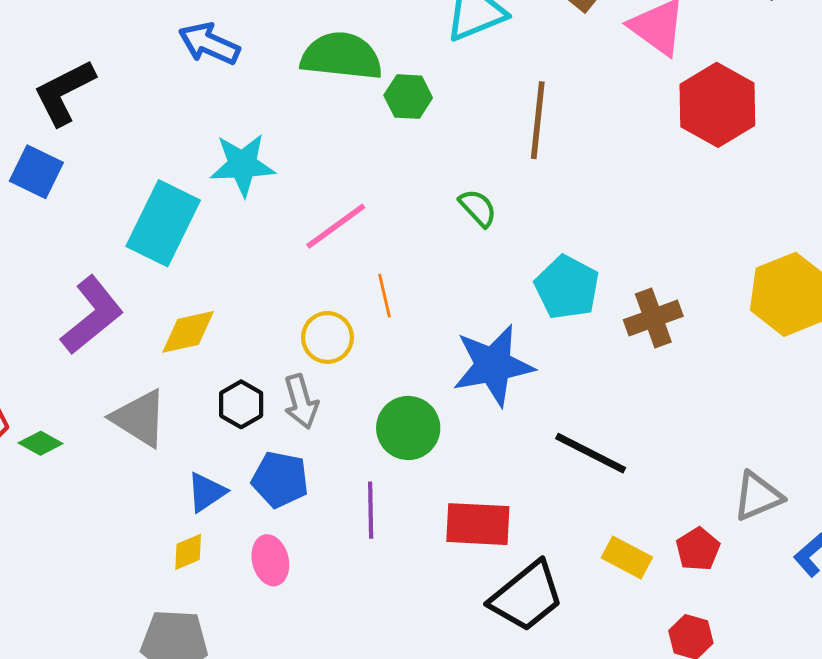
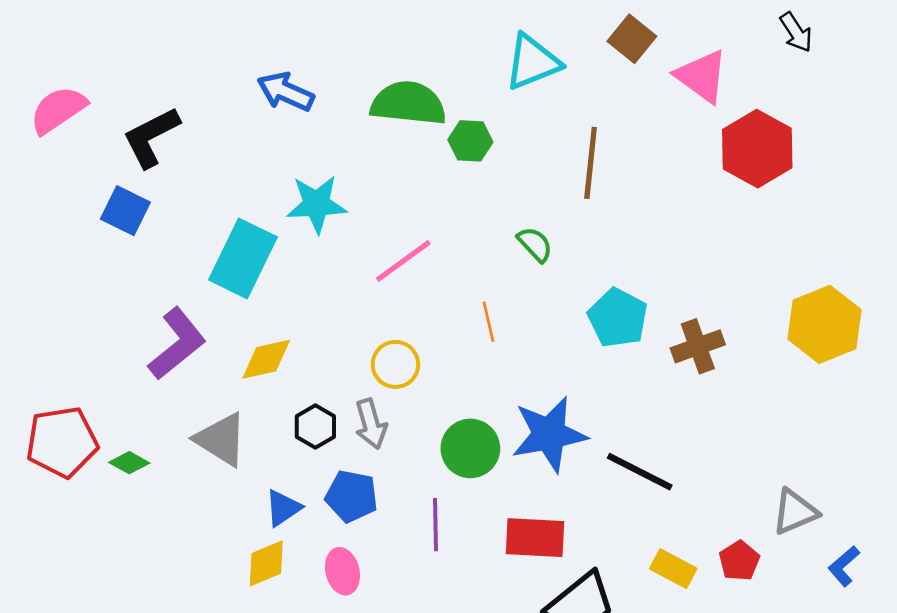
orange line: (385, 296) -> (488, 322), moved
blue star: (493, 365) -> (549, 434), moved
yellow diamond: (188, 552) -> (266, 563), size x1.4

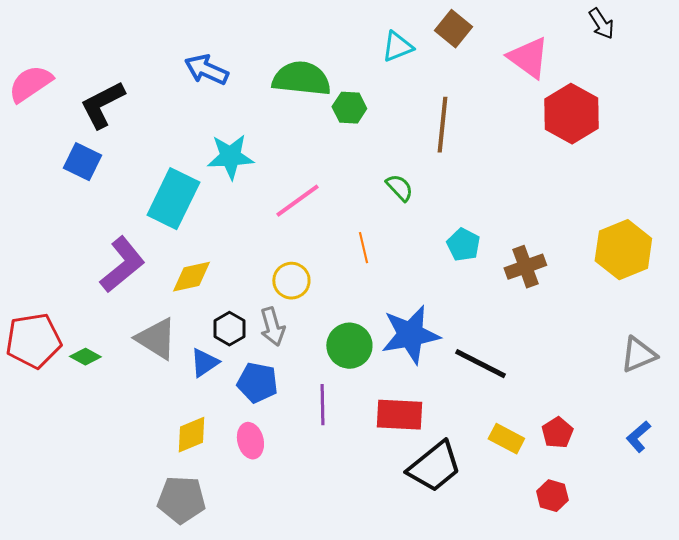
brown square: (632, 39) -> (453, 29), moved
cyan triangle: (532, 62) -> (397, 47), size x0.7
cyan pentagon: (618, 318) -> (463, 245), size x0.7
blue triangle: (283, 508) -> (204, 363), moved
gray triangle: (795, 512) -> (638, 355), moved

